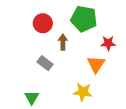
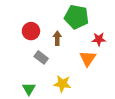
red circle: (43, 23) -> (31, 31), moved
yellow star: (83, 92) -> (62, 84), moved

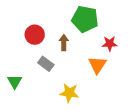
green triangle: (29, 89) -> (15, 82), moved

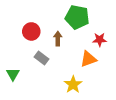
orange triangle: (97, 65) -> (88, 59), turned 36
yellow star: (69, 93) -> (73, 84), moved, turned 30

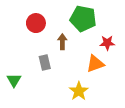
red circle: (31, 31) -> (36, 23), moved
gray rectangle: (41, 58) -> (45, 63), turned 40

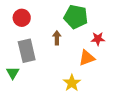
red circle: (36, 23) -> (22, 18), moved
gray rectangle: (45, 63) -> (27, 51), moved, size x1.6

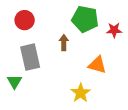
red star: (98, 39) -> (114, 30), moved
orange triangle: (87, 58) -> (97, 65), turned 36

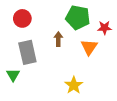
orange triangle: (97, 65) -> (89, 47), moved, turned 48

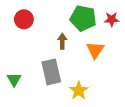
red star: (105, 28) -> (112, 19), moved
gray rectangle: (27, 52) -> (51, 72), moved

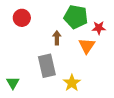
red star: (112, 19) -> (99, 28), moved
green triangle: (14, 80) -> (13, 83), moved

